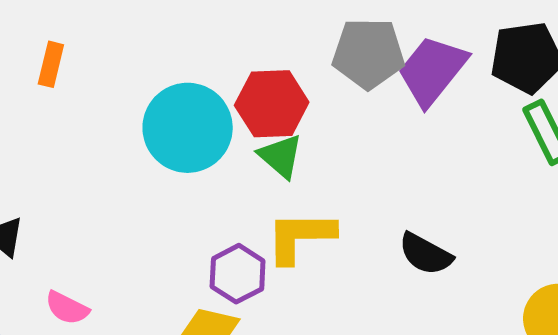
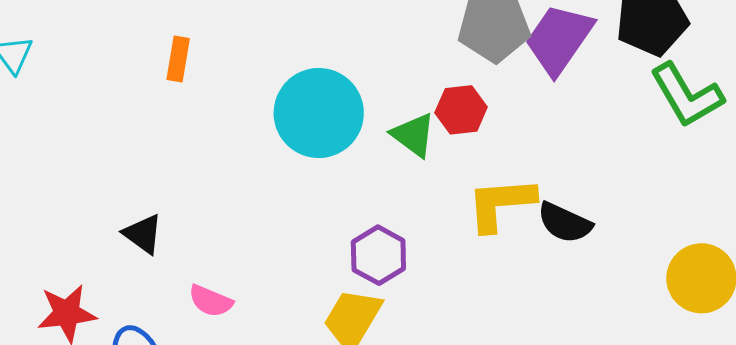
red hexagon: (272, 104) -> (461, 110), moved, size x0.7
yellow L-shape: (300, 237) -> (501, 204), moved

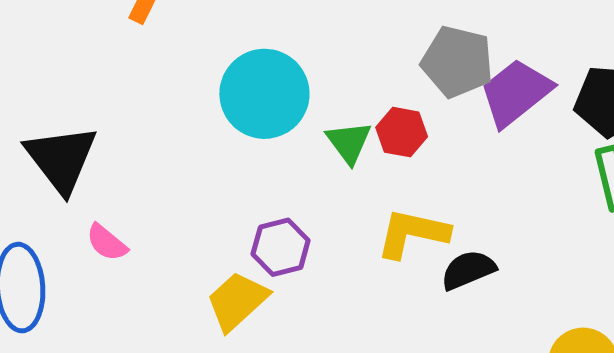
black semicircle: (565, 223) -> (468, 270), turned 116
black triangle: (143, 234) -> (61, 159), size x1.8

